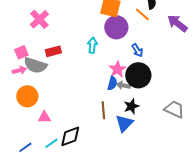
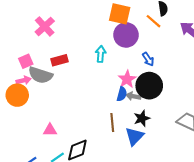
orange circle: (27, 96) -> (17, 95), moved

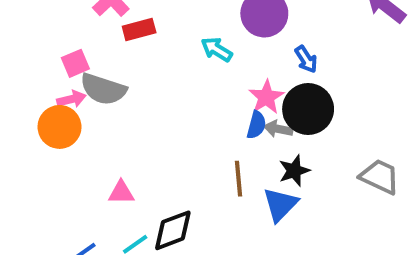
cyan arrow: (101, 54) -> (217, 49), turned -63
red rectangle: (59, 60) -> (139, 29), moved

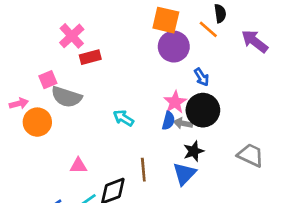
cyan arrow: (217, 49) -> (123, 118), moved
pink arrow: (71, 99) -> (19, 104), moved
brown line: (238, 179) -> (143, 170), moved

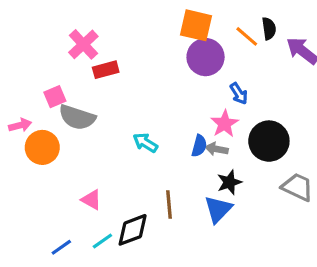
black semicircle: (220, 13) -> (269, 29), moved
pink star: (175, 102) -> (225, 124), moved
black circle: (203, 110) -> (269, 141), moved
pink triangle: (78, 166) -> (91, 200), turned 30

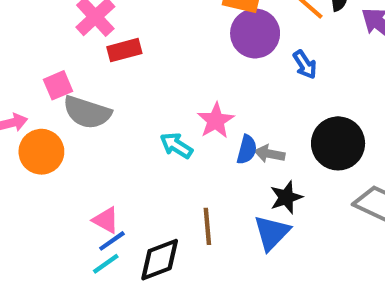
blue arrow: (239, 94) -> (305, 65), moved
pink star: (225, 124) -> (216, 121), moved
cyan line: (102, 241) -> (106, 264), moved
blue line: (61, 247) -> (112, 241), moved

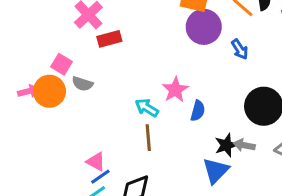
pink square: (58, 85) -> (61, 64), turned -36
gray semicircle: (87, 112) -> (82, 84), size x0.6
orange circle: (41, 152) -> (49, 91), moved
gray arrow: (270, 154) -> (244, 145), moved
brown line: (207, 226) -> (148, 138), moved

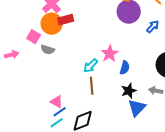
blue arrow: (240, 49) -> (153, 27), turned -104
orange circle: (49, 91) -> (52, 24), moved
cyan arrow: (147, 108) -> (91, 66), turned -77
black star: (226, 145) -> (129, 91), moved

